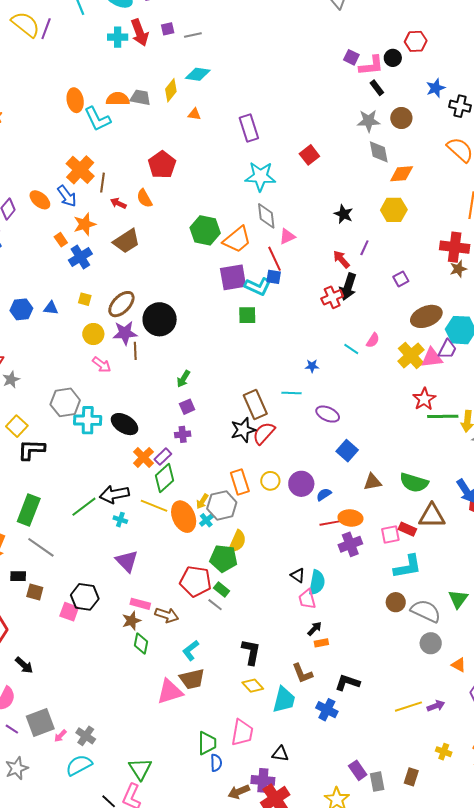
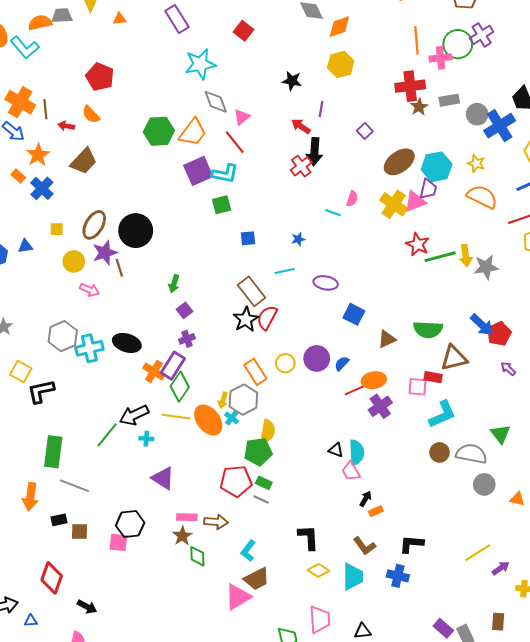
blue square: (274, 277) -> (248, 238), moved
purple rectangle: (163, 457) -> (173, 366), size x1.5
pink square: (390, 535) -> (417, 387), turned 30
purple arrow: (436, 706) -> (501, 568), moved

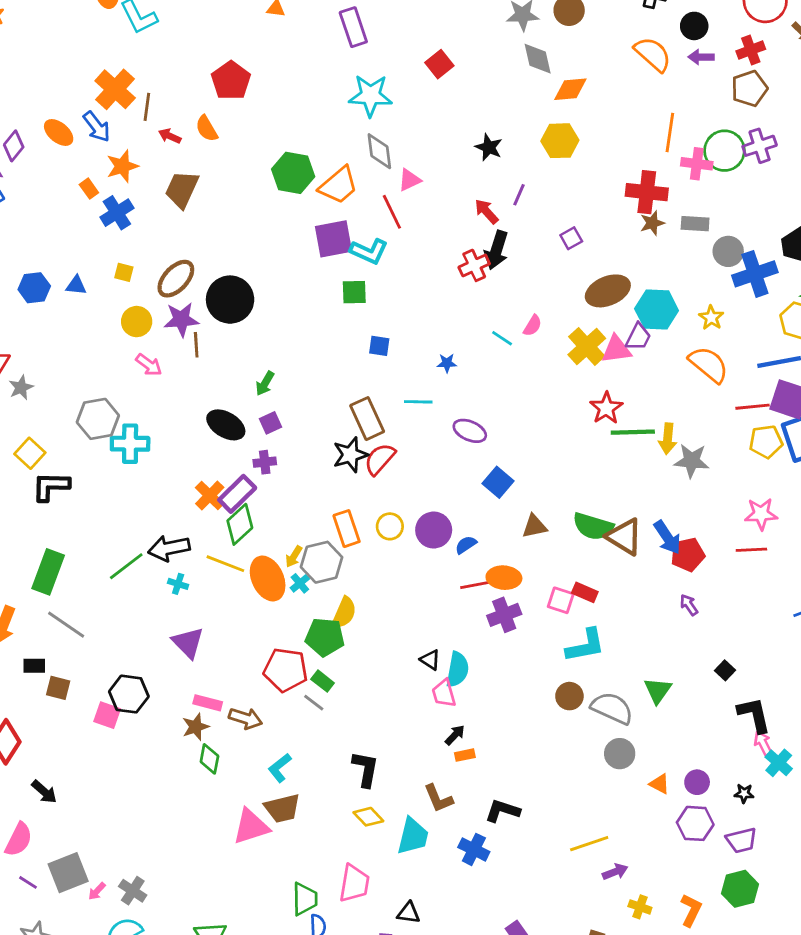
brown trapezoid: (84, 161) -> (182, 189), turned 148
black ellipse: (127, 343) -> (226, 425), moved
brown triangle: (454, 358) -> (624, 537), moved, turned 32

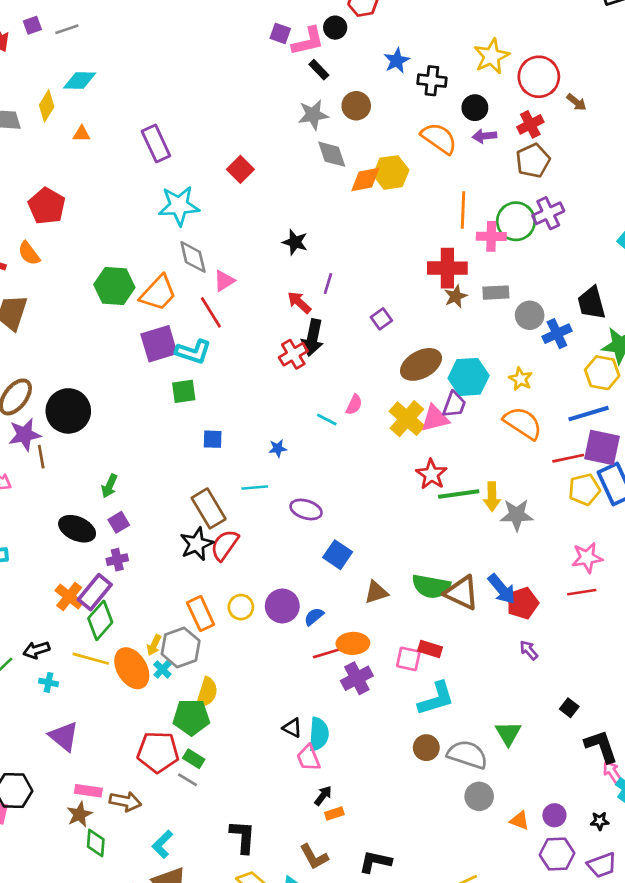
yellow hexagon: (560, 141) -> (391, 172), moved
blue cross: (755, 274) -> (557, 334), size x0.7
black arrow: (169, 548) -> (36, 650), size x0.7

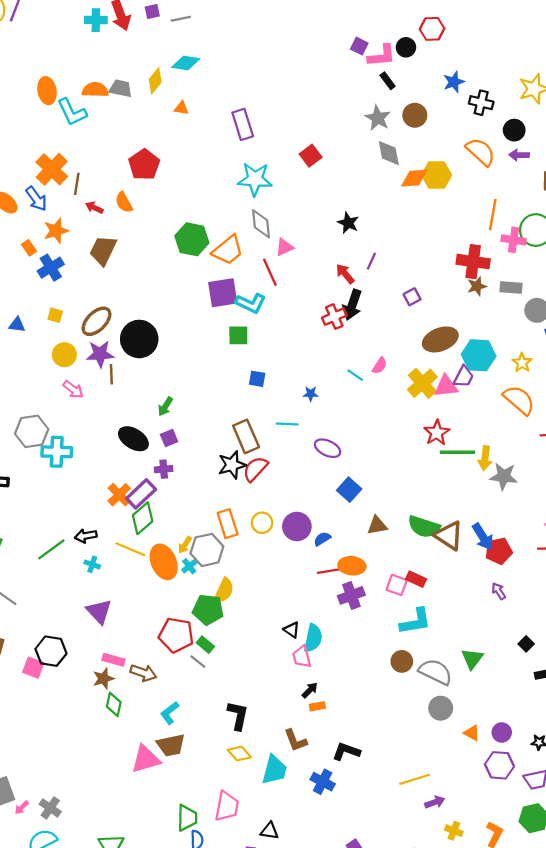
gray star: (313, 115) -> (378, 118), turned 30

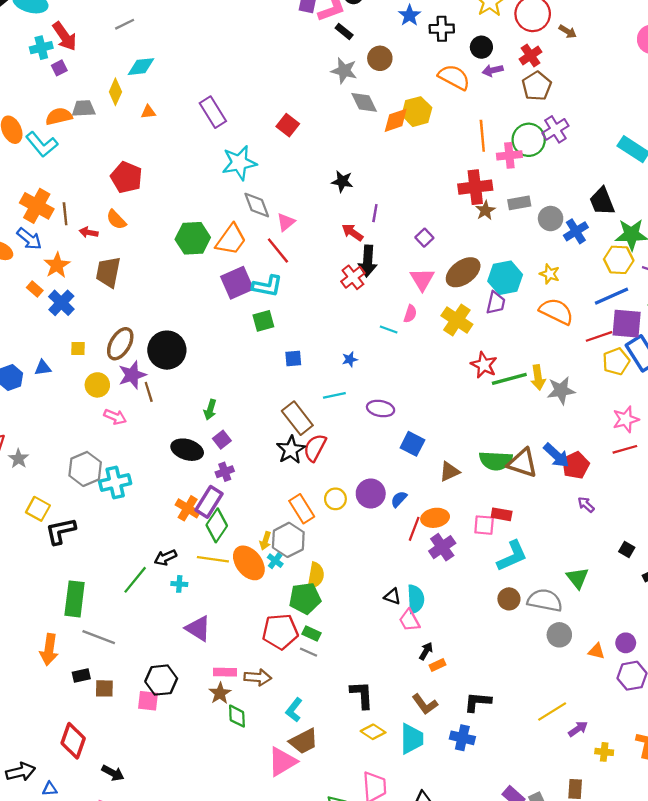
purple square: (152, 11) -> (59, 68), moved
pink triangle: (446, 386) -> (422, 279), moved, turned -40
red line: (329, 571) -> (414, 529), turned -45

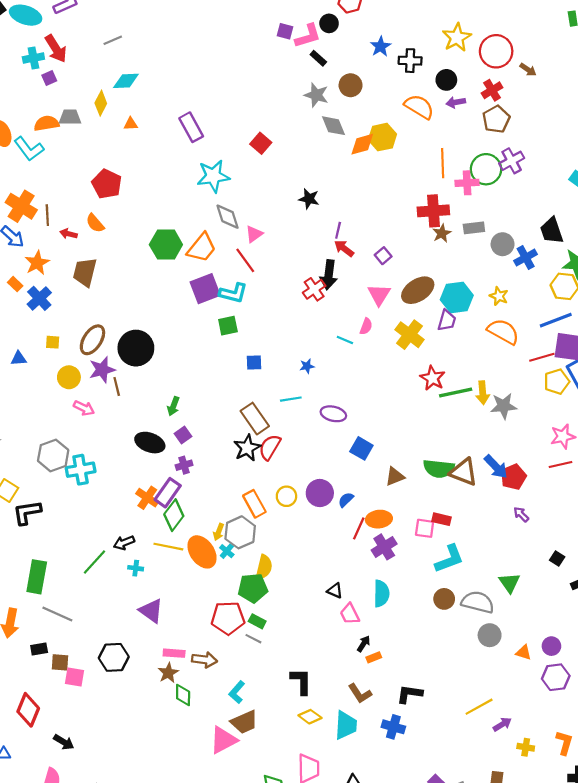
red arrow: (352, 232) -> (344, 248), moved
cyan semicircle: (416, 599) -> (381, 593), moved
pink square: (148, 701) -> (75, 677), moved

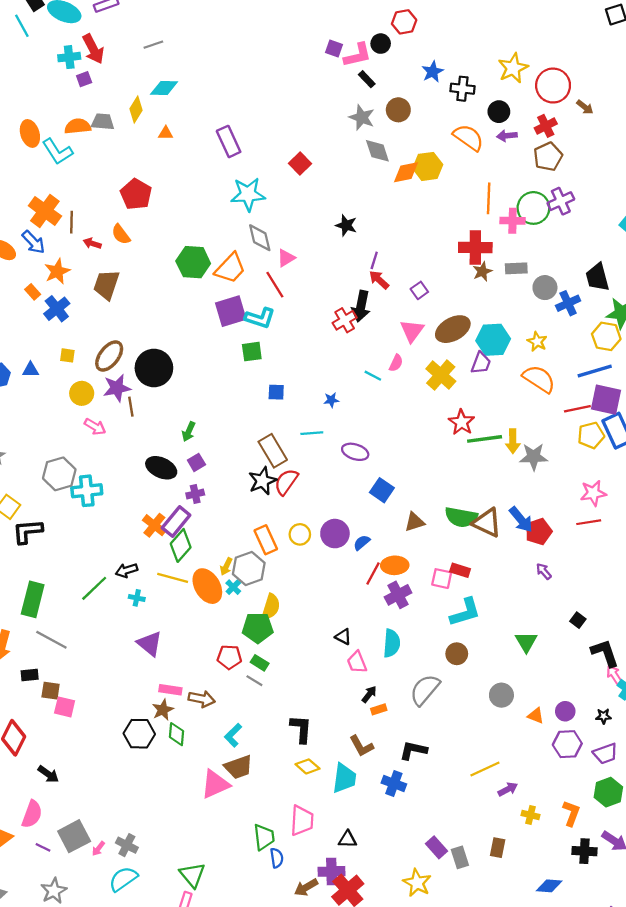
gray semicircle: (478, 602) -> (425, 690), moved, turned -68
red pentagon: (228, 618) -> (229, 657), size x0.7
black hexagon: (114, 657) -> (139, 734), moved

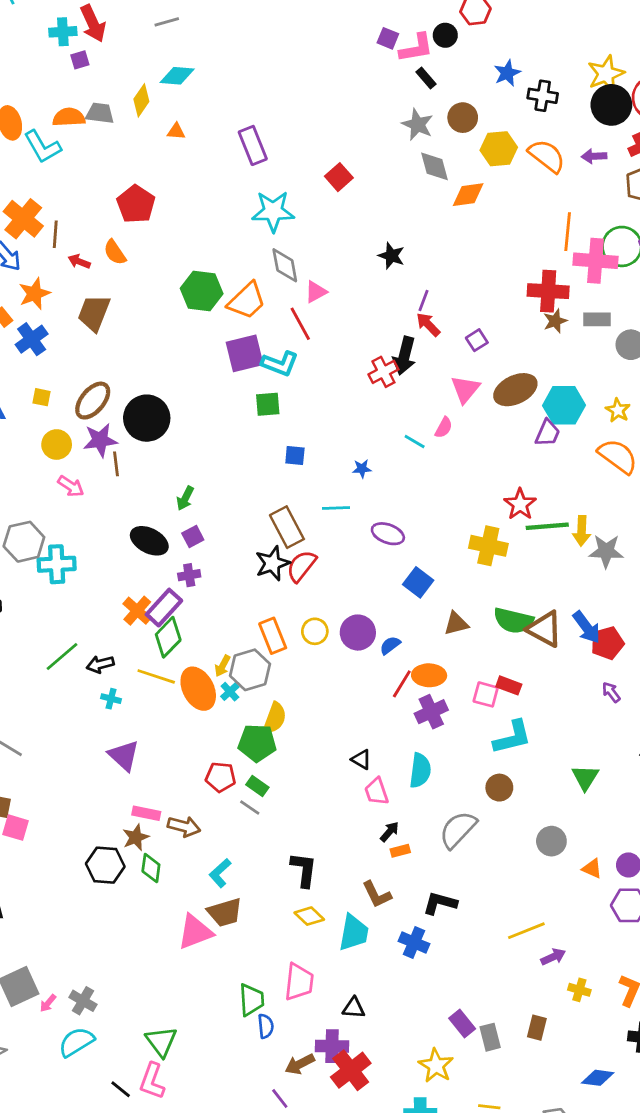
black circle: (499, 112) -> (611, 105), moved, size x1.5
yellow hexagon: (428, 166) -> (499, 149), moved
pink cross: (513, 221) -> (596, 261), size x1.4
yellow cross: (441, 375) -> (488, 546), moved, turned -32
green line: (94, 588) -> (62, 657), moved

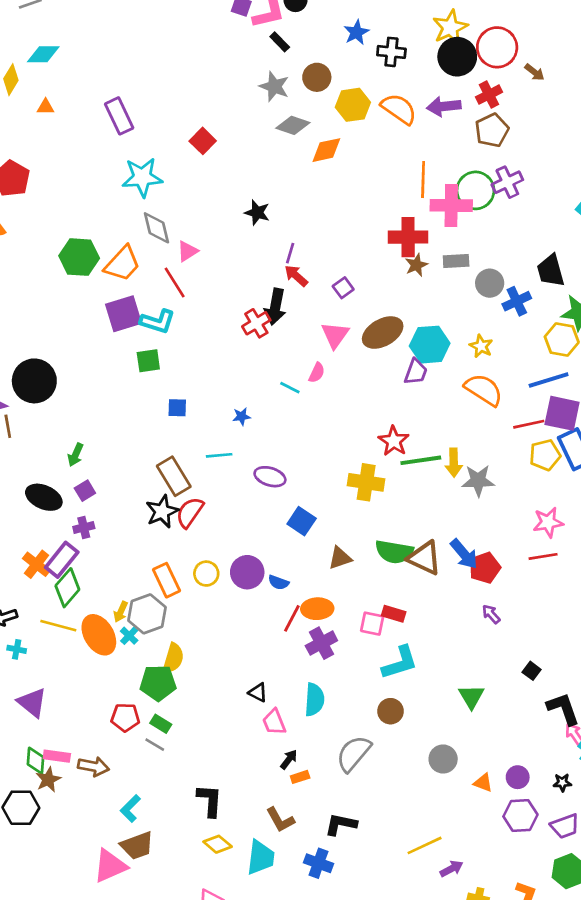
purple arrow: (594, 156) -> (444, 106), size x1.4
gray diamond: (434, 166) -> (293, 125), turned -52
blue semicircle: (390, 645) -> (279, 582), turned -120
green diamond: (151, 868) -> (36, 761), moved

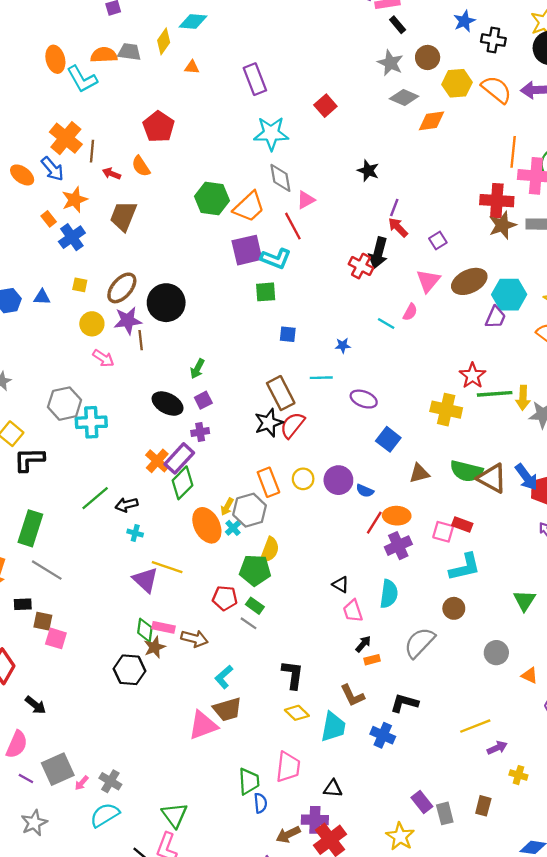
brown star: (416, 265) -> (502, 225), size x1.4
red cross: (256, 323) -> (361, 266), turned -35
yellow line: (58, 626) -> (167, 567), moved

